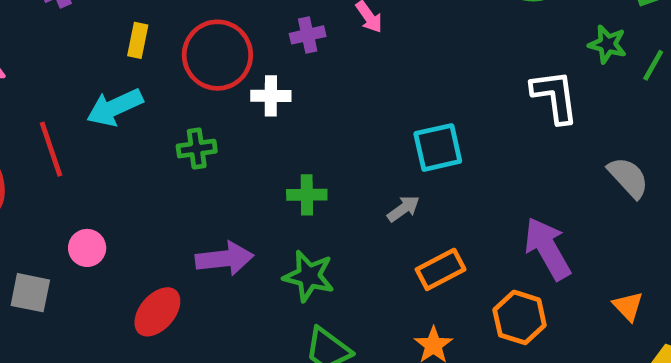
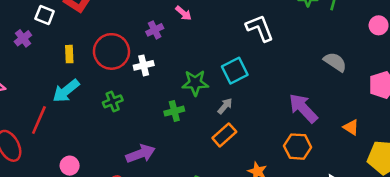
white L-shape: (555, 96) -> (260, 28), moved
red line: (51, 149) -> (39, 120), turned 56
orange rectangle: (441, 269) -> (224, 135), moved
green star: (309, 276) -> (195, 83), moved

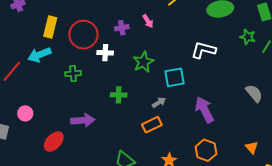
white L-shape: (260, 28) -> (203, 50), turned -70
yellow rectangle: (69, 54) -> (50, 27), size x1.5
green star: (195, 83) -> (143, 62), moved, turned 30
purple arrow: (303, 108) -> (204, 110), moved

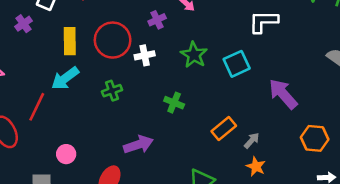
green cross: (119, 95) -> (174, 103), turned 35
gray arrow: (159, 102) -> (252, 140), moved
orange hexagon: (206, 150) -> (315, 138), moved

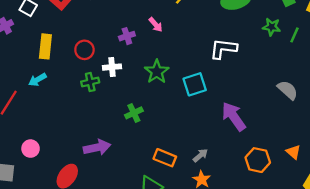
red circle: (113, 40) -> (84, 50), size x0.6
cyan arrow: (65, 78) -> (37, 80), size x0.7
green cross: (112, 91) -> (90, 82), moved
green cross: (174, 103) -> (134, 113), turned 36
orange rectangle: (224, 129) -> (165, 158), moved, turned 55

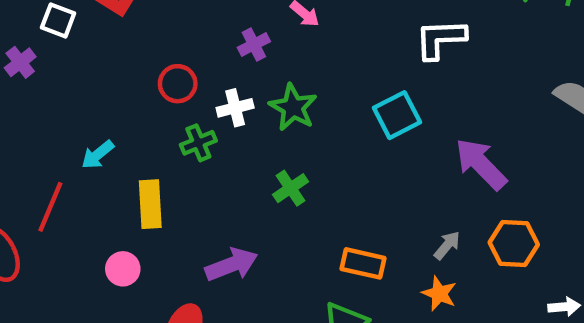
yellow rectangle: (45, 46) -> (150, 204), moved
green star: (157, 72) -> (293, 107), moved
pink circle: (31, 149) -> (123, 269), moved
gray arrow: (200, 155) -> (447, 245), moved
orange hexagon: (258, 160) -> (514, 243), moved

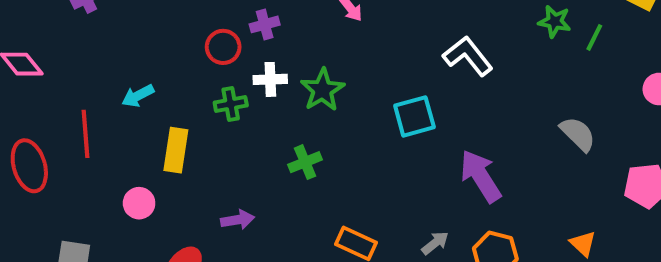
white L-shape: (440, 39) -> (468, 56), turned 42
purple cross: (254, 45) -> (265, 24), moved
red line: (50, 207) -> (85, 134), turned -39
purple arrow: (231, 265) -> (238, 220), size x0.7

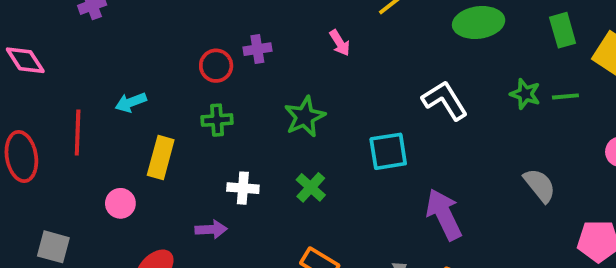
green star: (555, 21) -> (525, 94), moved
green line: (594, 37) -> (565, 96), turned 52
white cross: (270, 79) -> (243, 188), moved
green cross: (305, 162) -> (311, 187), moved, turned -32

